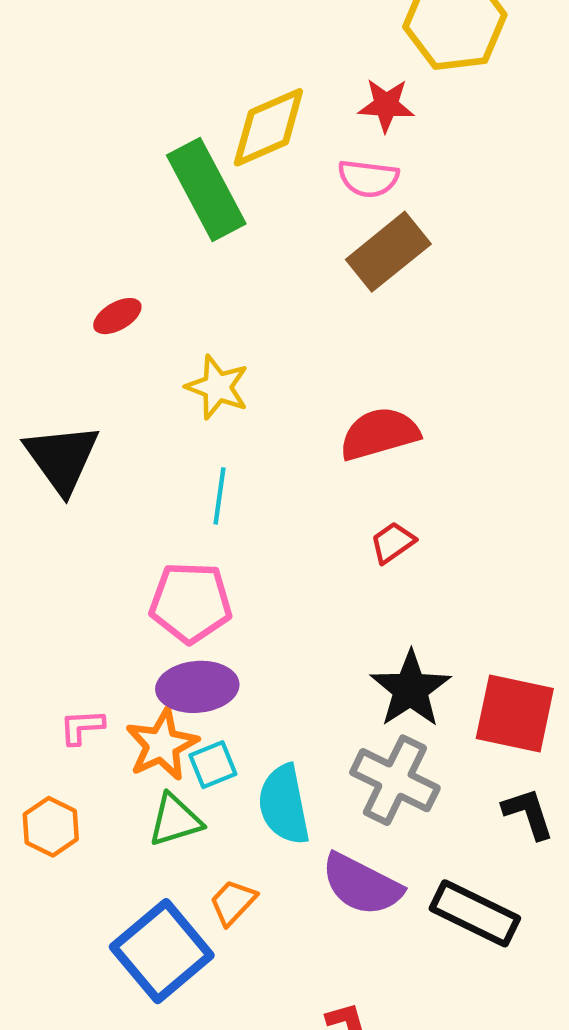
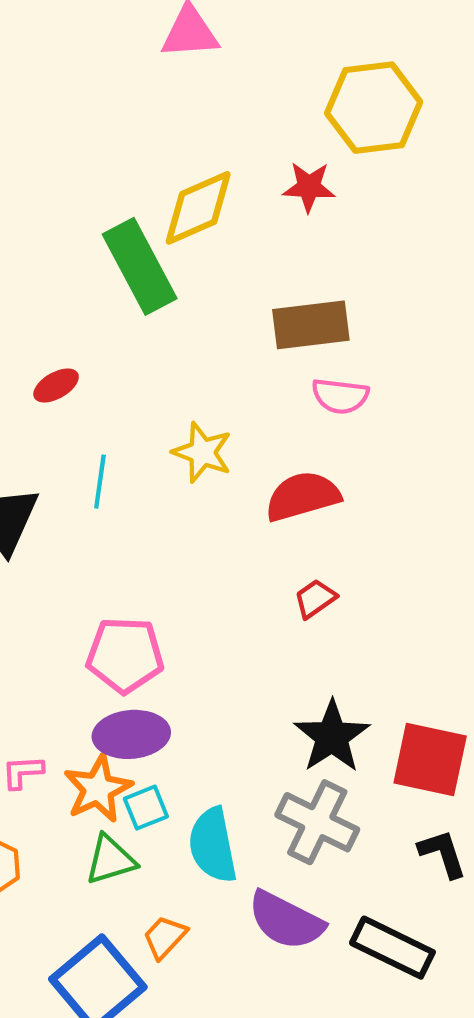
pink semicircle: (368, 178) -> (340, 396), moved
brown rectangle: (388, 252) -> (311, 325), turned 32
yellow star: (217, 387) -> (202, 452), moved
cyan line: (220, 496) -> (100, 482), moved

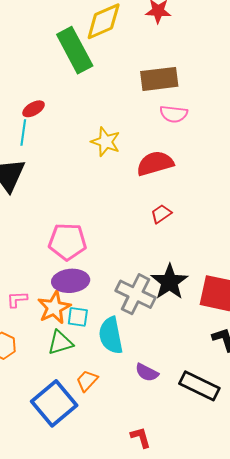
cyan line: (100, 482) -> (23, 133), moved
cyan square: (146, 808) -> (78, 317), turned 30
gray cross: (317, 822) -> (135, 294), moved
purple semicircle: (286, 920) -> (147, 372), size x0.6

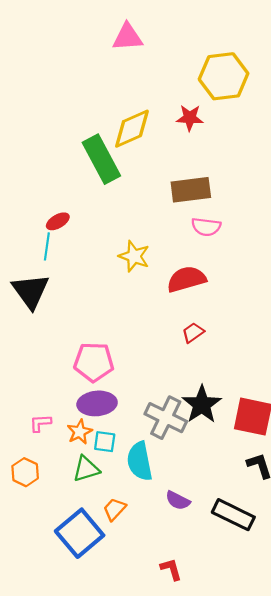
orange star: (54, 308) -> (80, 432), size x0.7

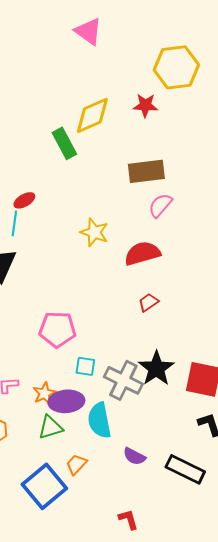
pink triangle: (128, 37) -> (88, 31), turned 40
green rectangle: (101, 159) -> (64, 143), size x0.7
pink semicircle: (206, 227) -> (160, 205), turned 124
purple ellipse: (97, 403) -> (66, 401), moved
cyan square: (105, 442) -> (85, 366), moved

